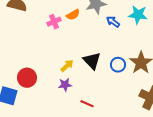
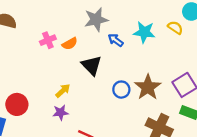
orange semicircle: (73, 15) -> (70, 44), moved
black triangle: (92, 61) -> (91, 65), moved

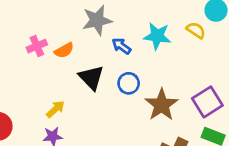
blue circle: (121, 90) -> (129, 83), moved

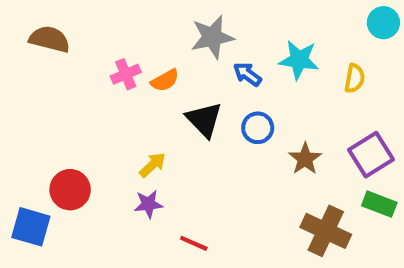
yellow semicircle: (196, 30) -> (355, 78), moved, turned 66
brown star: (162, 105) -> (305, 159), size x0.7

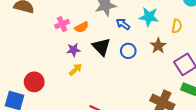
brown star: (305, 159) -> (158, 46), moved
purple star: (148, 204) -> (73, 50), moved

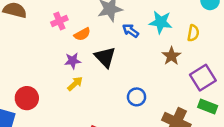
pink cross: (62, 24) -> (59, 21), moved
blue circle: (128, 51) -> (137, 97), moved

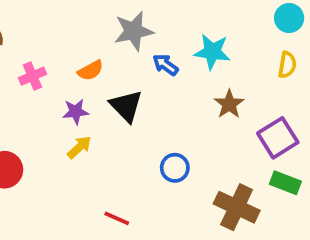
pink cross: (59, 21) -> (32, 76), moved
yellow semicircle: (193, 33) -> (287, 65), moved

